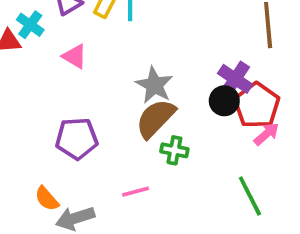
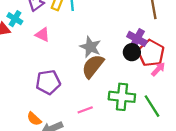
green cross: (174, 150) -> (122, 97), moved, size x1.6

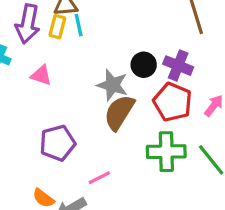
black circle: (132, 52) -> (144, 65), moved
red pentagon: (151, 53) -> (173, 102), moved
pink line: (85, 110) -> (99, 178), moved

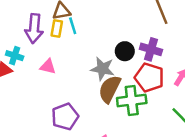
green cross: (166, 152) -> (132, 101), moved

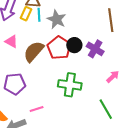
gray star: (102, 69) -> (57, 19), moved
red pentagon: (149, 77) -> (59, 48), moved
brown semicircle: (110, 89) -> (34, 51), moved

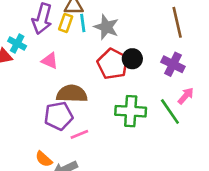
purple cross: (95, 49) -> (173, 64), moved
brown semicircle: (34, 51) -> (72, 94), moved, turned 55
pink line: (37, 109) -> (79, 134), moved
green line: (106, 109) -> (170, 111), moved

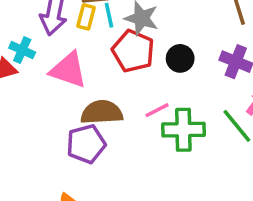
pink triangle: (50, 61) -> (68, 70), size x1.6
red pentagon: (113, 64) -> (133, 51), moved
pink line: (79, 134) -> (157, 110), moved

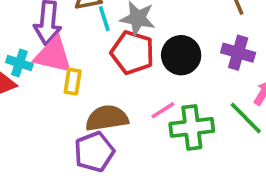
yellow rectangle: (86, 17) -> (73, 82), moved
black circle: (180, 58) -> (181, 55), size x1.4
pink triangle: (68, 70) -> (53, 55), moved

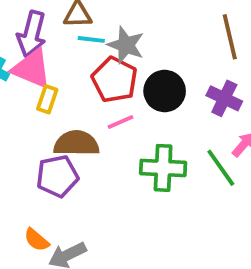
cyan line: (104, 19) -> (91, 39), turned -75
pink line: (163, 110) -> (121, 122), moved

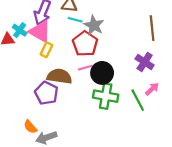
black circle: (165, 91) -> (102, 73), moved
purple pentagon: (57, 176) -> (46, 93), turned 30

